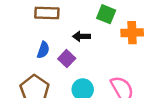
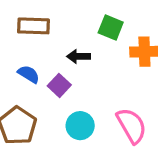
blue semicircle: (43, 50) -> (29, 74), turned -77

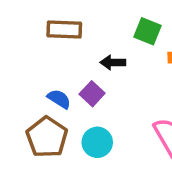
blue semicircle: (29, 74) -> (59, 99), moved
cyan circle: (80, 126) -> (97, 142), moved

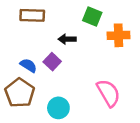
cyan circle: (97, 142) -> (58, 108), moved

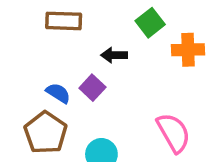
green square: (92, 17) -> (150, 23), turned 30

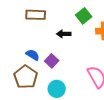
purple square: (92, 88) -> (52, 61), moved

